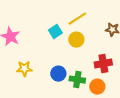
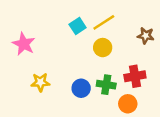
cyan square: (55, 32) -> (78, 26), moved
green cross: (77, 80) -> (106, 85), moved

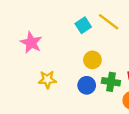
yellow line: (104, 22) -> (109, 22), turned 70
yellow circle: (103, 48) -> (92, 60), moved

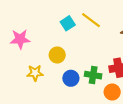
pink star: (31, 43) -> (20, 39), turned -30
yellow circle: (92, 60) -> (57, 55), moved

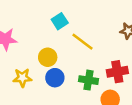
yellow line: (91, 20) -> (83, 42), moved
blue circle: (71, 78) -> (55, 78), moved

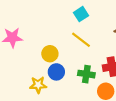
cyan square: (60, 21) -> (81, 14), moved
yellow star: (22, 78) -> (38, 85), moved

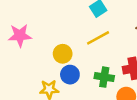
yellow line: (81, 40) -> (98, 38), turned -66

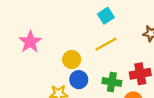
pink star: (20, 35) -> (30, 42), turned -30

